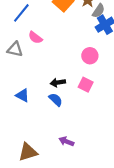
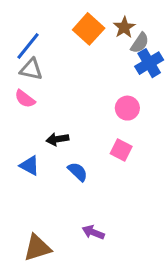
pink semicircle: (35, 38) -> (25, 99), moved
gray triangle: (15, 49) -> (31, 69), moved
black arrow: (58, 82) -> (58, 139), moved

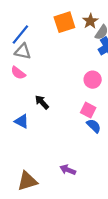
orange square: (89, 29) -> (64, 22), turned 30
black arrow: (58, 139) -> (42, 102), turned 56
blue semicircle: (78, 172) -> (94, 126), moved

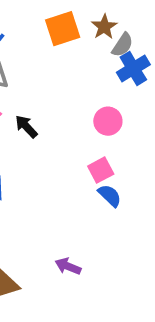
black arrow: (42, 102) -> (26, 127), moved
pink square: (88, 110) -> (101, 170), turned 35

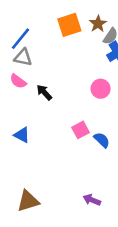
pink square: (101, 170) -> (81, 130), moved
purple arrow: (68, 266) -> (92, 200), moved

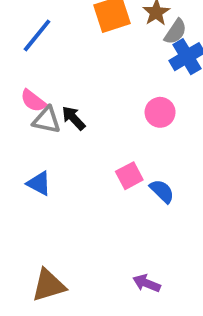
gray triangle: (23, 57) -> (47, 120), moved

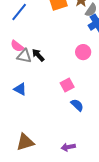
blue semicircle: (162, 191) -> (77, 105), moved
purple arrow: (147, 283) -> (68, 147), moved, turned -32

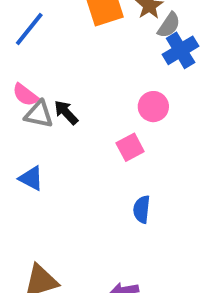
pink square: (67, 85) -> (130, 147), moved
blue semicircle: (77, 105) -> (142, 209), turned -128

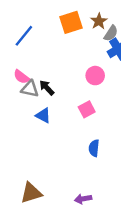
pink circle: (153, 107) -> (95, 76), moved
blue triangle: (31, 178) -> (43, 115), moved

